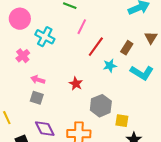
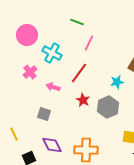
red line: (96, 47) -> (79, 73), moved
pink arrow: (38, 80) -> (53, 87), moved
gray hexagon: (101, 106) -> (108, 107), moved

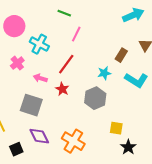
red star: (83, 100) -> (62, 89), moved
gray square: (44, 114) -> (31, 105), size x1.6
orange cross: (86, 150) -> (73, 141), turned 30

